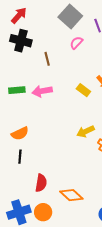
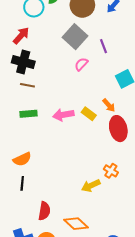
brown line: (47, 59) -> (27, 85), moved, turned -64
green rectangle: (17, 90) -> (29, 114), moved
pink arrow: (42, 91) -> (63, 115), moved
yellow arrow: (85, 131) -> (91, 186), moved

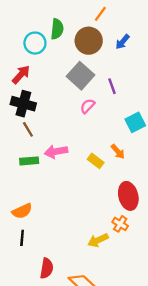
brown line: (27, 85) -> (28, 129), turned 48
pink arrow: (63, 115) -> (56, 152), moved
red ellipse: (118, 129) -> (128, 196), moved

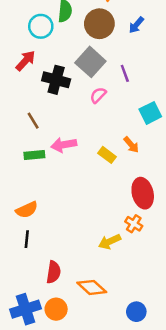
black cross: (23, 104) -> (56, 80), moved

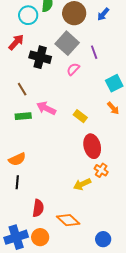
pink arrow: (64, 145) -> (46, 108), turned 36
orange arrow: (131, 145) -> (113, 108), moved
red ellipse: (143, 193) -> (92, 146), moved

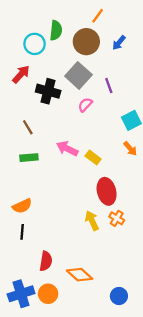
pink arrow: (46, 108) -> (67, 149), moved
yellow arrow: (82, 184) -> (92, 221), moved, turned 90

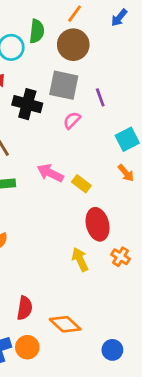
orange line: (98, 16) -> (75, 14), moved
blue arrow: (119, 43) -> (119, 18), moved
gray square: (78, 75) -> (64, 85), turned -30
orange cross: (117, 218) -> (120, 257), moved

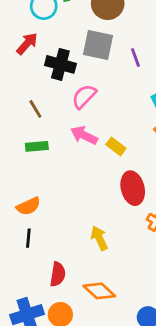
pink semicircle: (72, 120) -> (84, 96), moved, size x1.4
yellow arrow: (80, 259) -> (99, 238), moved

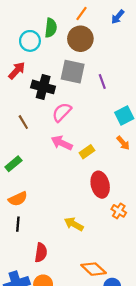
green rectangle: (37, 146) -> (13, 164), moved, turned -35
yellow rectangle: (116, 146) -> (87, 152), turned -72
yellow arrow: (99, 238) -> (74, 224), turned -36
orange diamond: (99, 291) -> (94, 269), moved

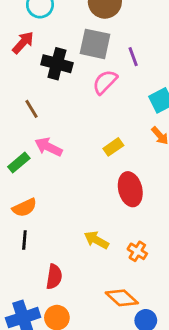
pink semicircle: (62, 112) -> (105, 82), moved
pink arrow: (62, 143) -> (48, 147), moved
orange cross: (119, 211) -> (137, 251), moved

